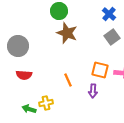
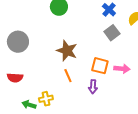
brown star: (67, 33) -> (67, 51), moved
red semicircle: (24, 75) -> (15, 78), moved

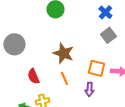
red semicircle: (15, 78) -> (33, 76), moved, turned 63

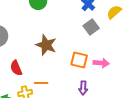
orange line: (64, 78) -> (41, 83), moved, turned -64
purple arrow: (89, 89) -> (83, 88), moved

